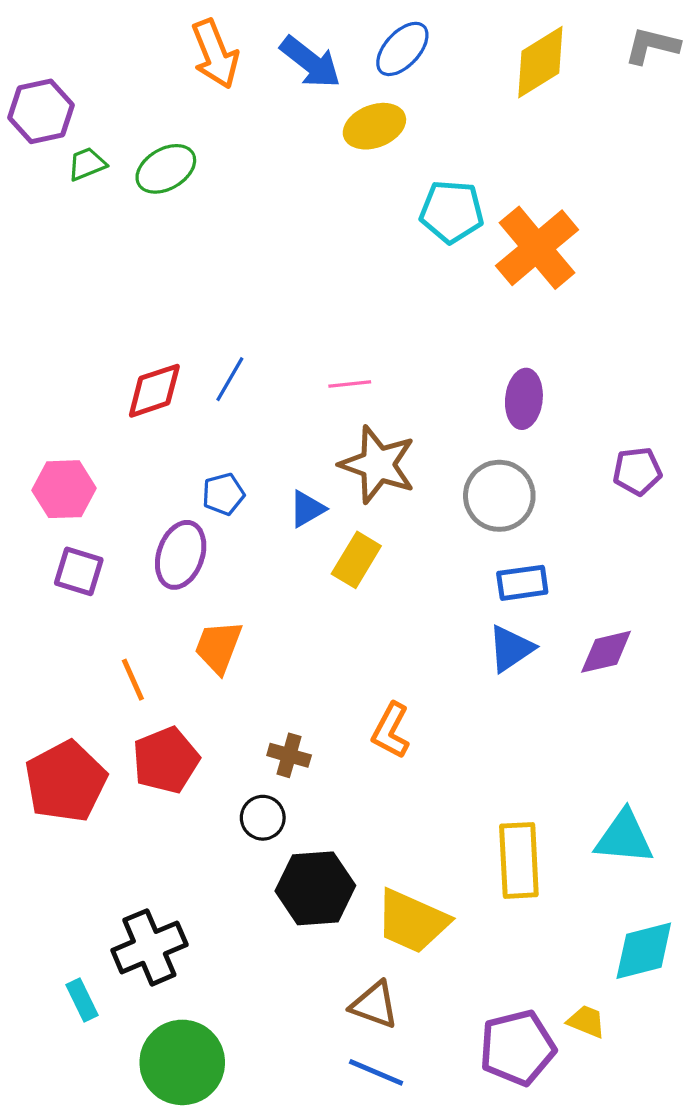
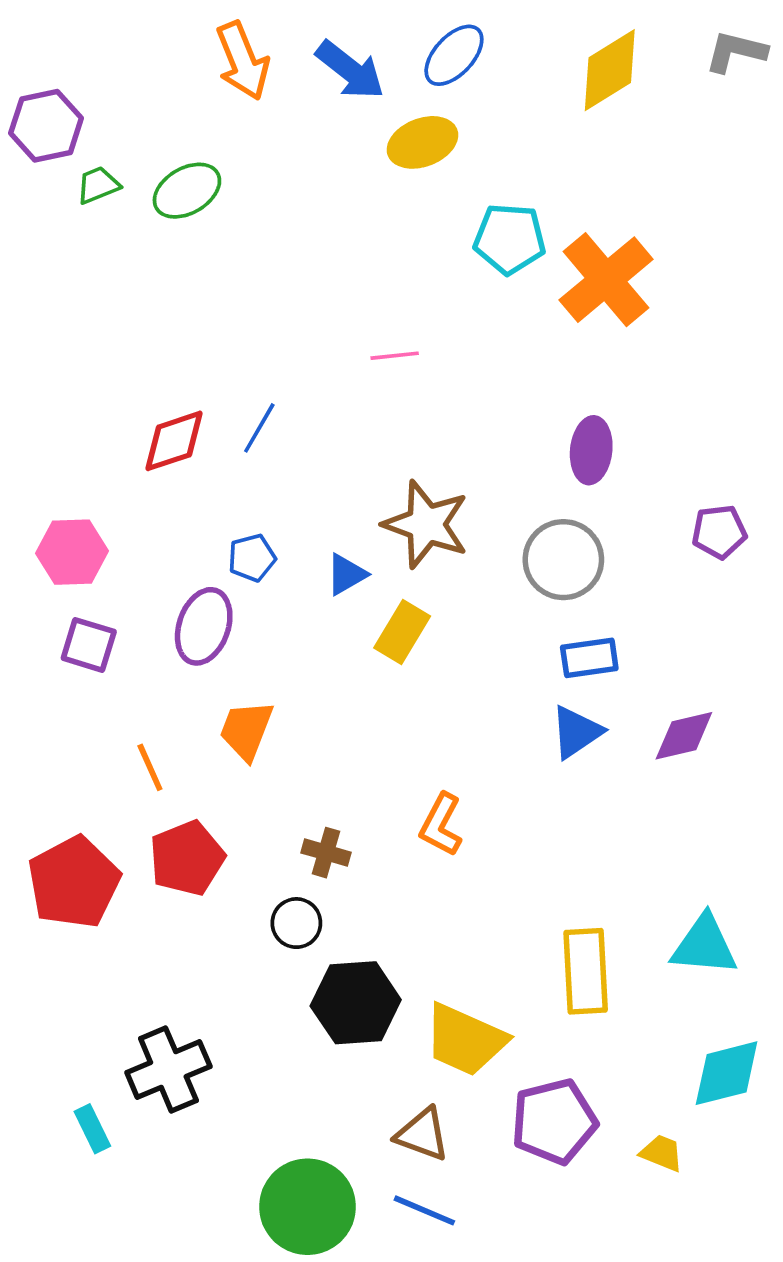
pink line: (350, 384) -> (395, 356), moved
purple pentagon: (517, 1048) -> (554, 1121), moved
green circle: (182, 1062) -> (308, 1207), moved

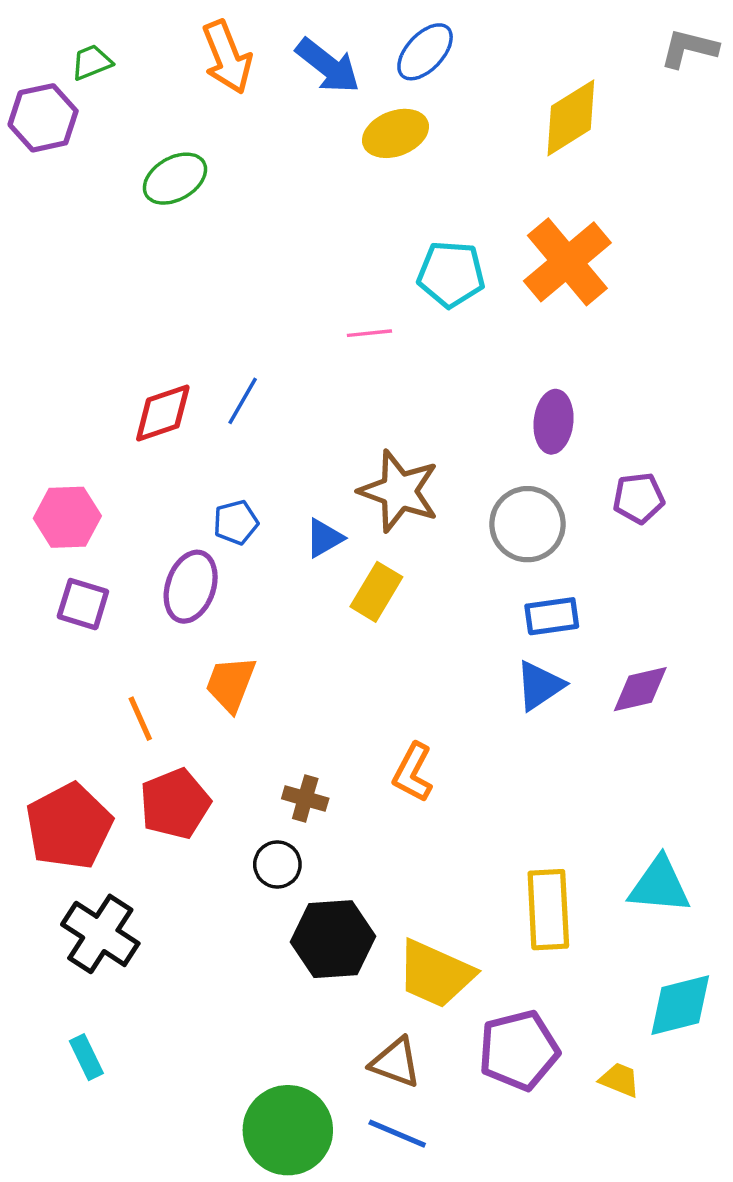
yellow diamond: (610, 70) -> (571, 118), moved
green trapezoid: (98, 185) -> (92, 62), moved
cyan pentagon: (510, 239) -> (451, 274), moved
purple pentagon: (719, 532) -> (639, 498), moved
black cross: (168, 1070) -> (100, 934), moved, turned -34

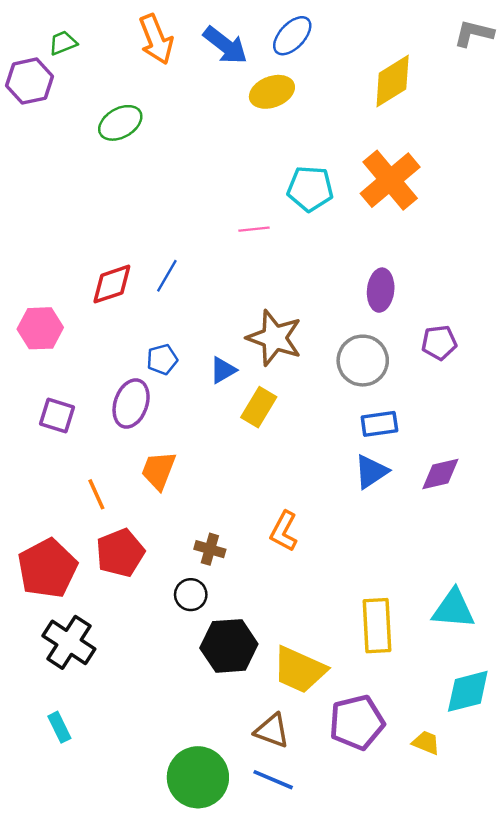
pink hexagon: (67, 517) -> (40, 328), moved

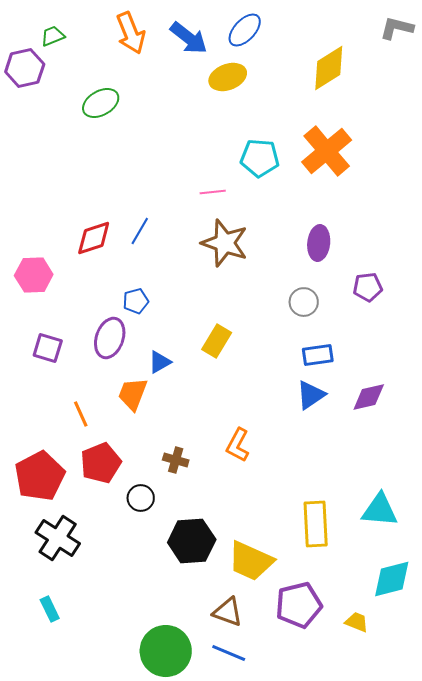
brown star: (274, 338) -> (225, 243), moved
gray circle: (363, 361) -> (304, 302), size x0.7
blue triangle: (223, 370) -> (160, 362), moved
black circle: (191, 595) -> (141, 498), moved

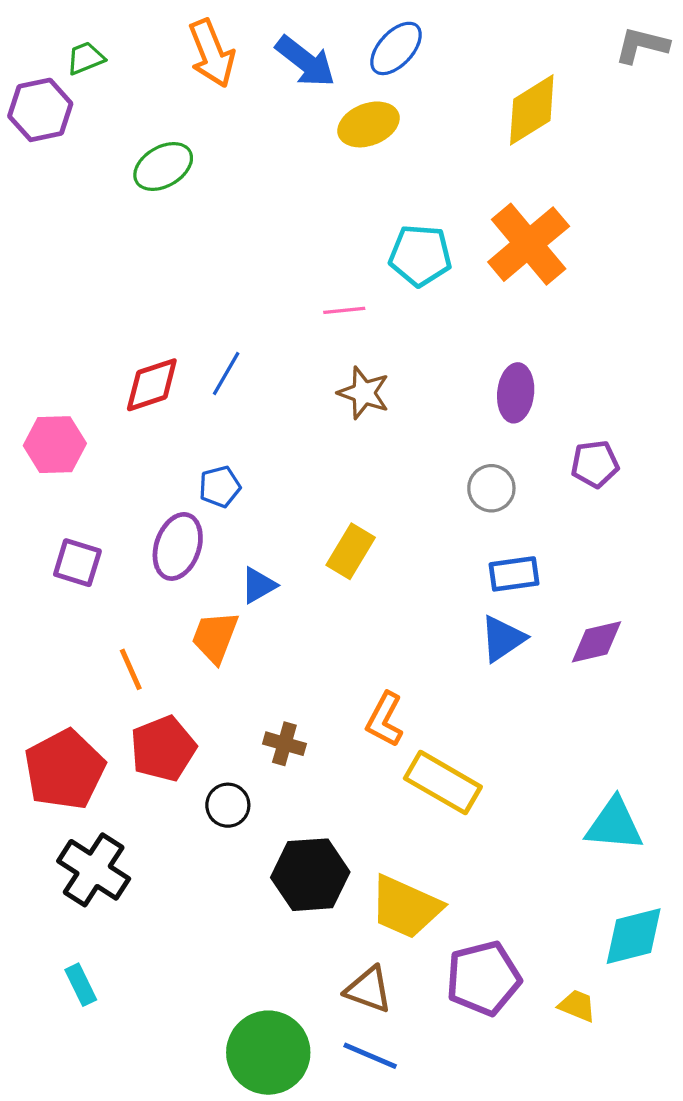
brown star: (225, 243) -> (364, 393), size x0.7
yellow rectangle: (316, 524) -> (443, 783), moved, turned -57

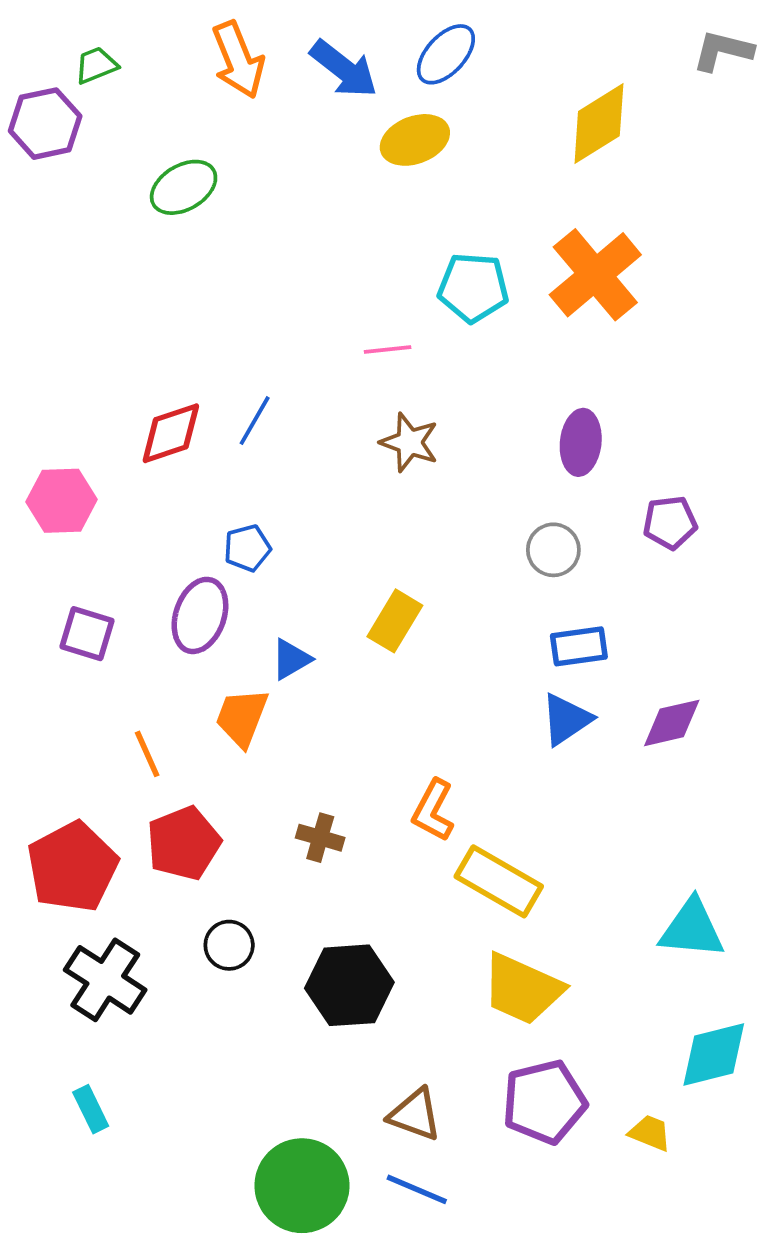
black circle: (228, 805) -> (229, 945), moved
yellow trapezoid: (406, 907) -> (522, 989), moved

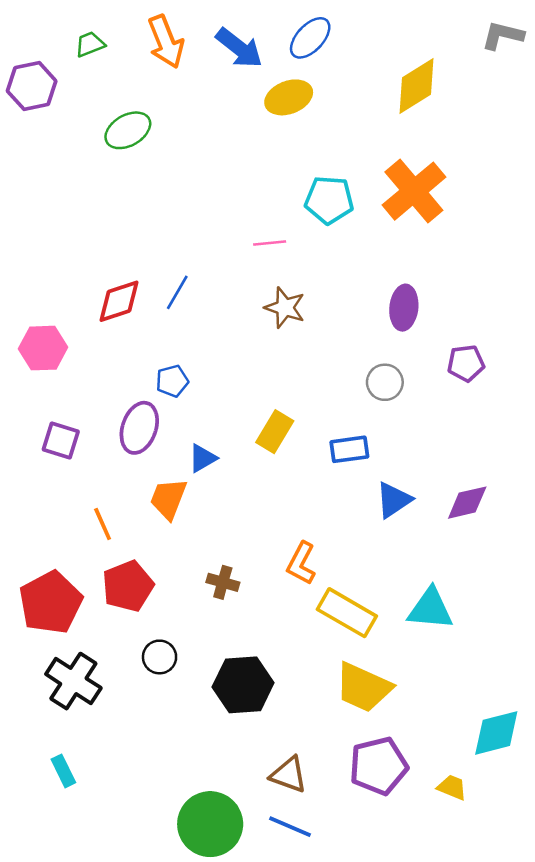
green trapezoid: (96, 65) -> (90, 44), moved
blue rectangle: (579, 646) -> (349, 449), moved
cyan triangle: (692, 929) -> (430, 609), moved

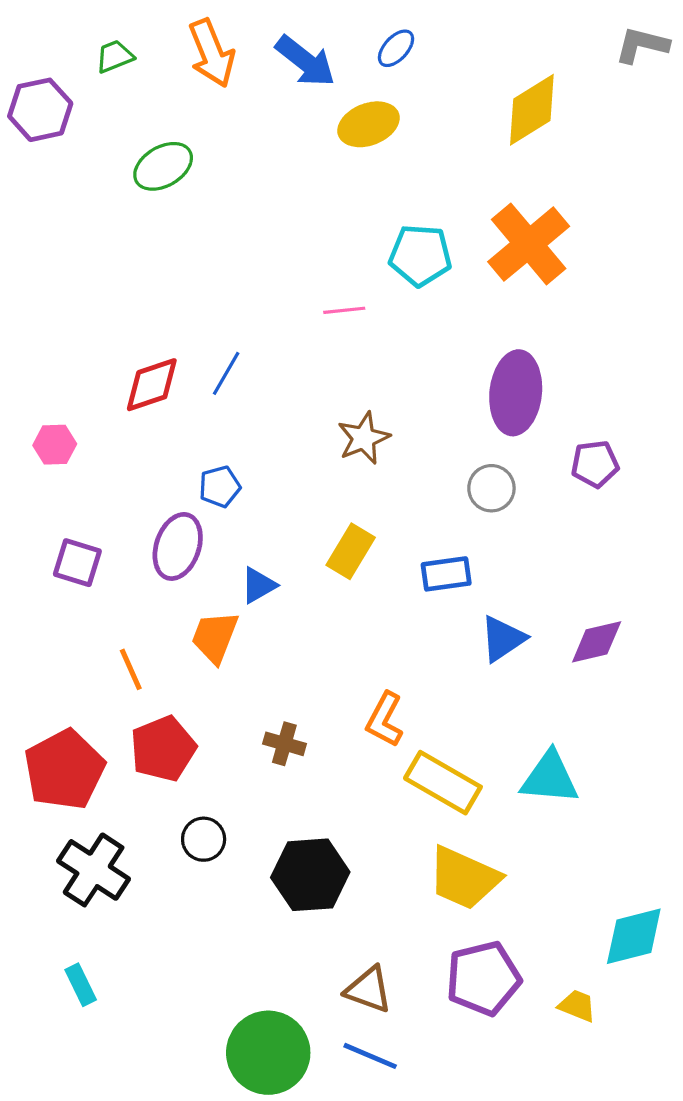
blue ellipse: (310, 38) -> (396, 48), size x0.7
brown star: (285, 308) -> (364, 438), moved, turned 30
purple ellipse: (404, 308) -> (516, 393), size x1.4
pink hexagon: (43, 348) -> (55, 445), size x0.7

